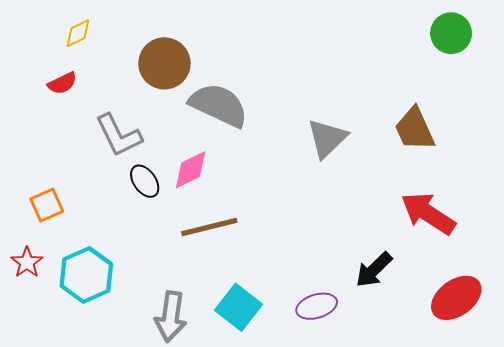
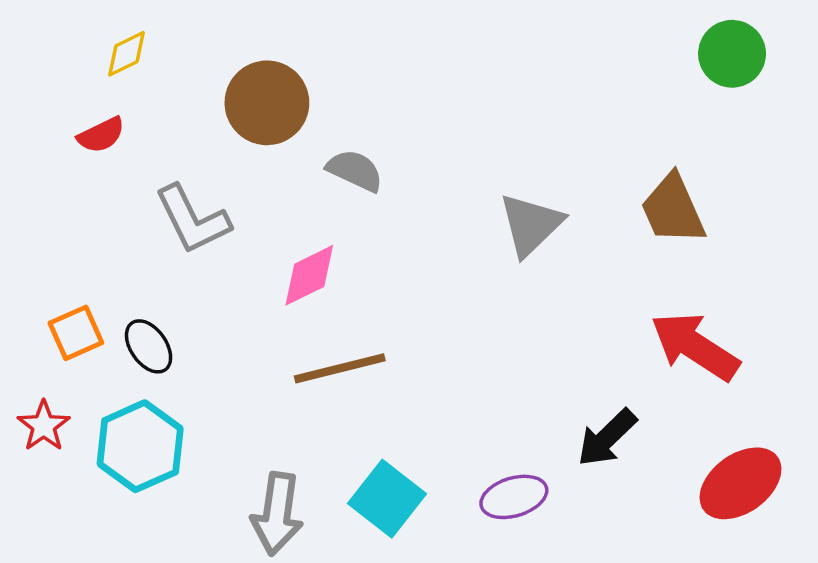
gray semicircle: (219, 105) -> (355, 170), size x0.6
black ellipse: (145, 181) -> (149, 346), moved

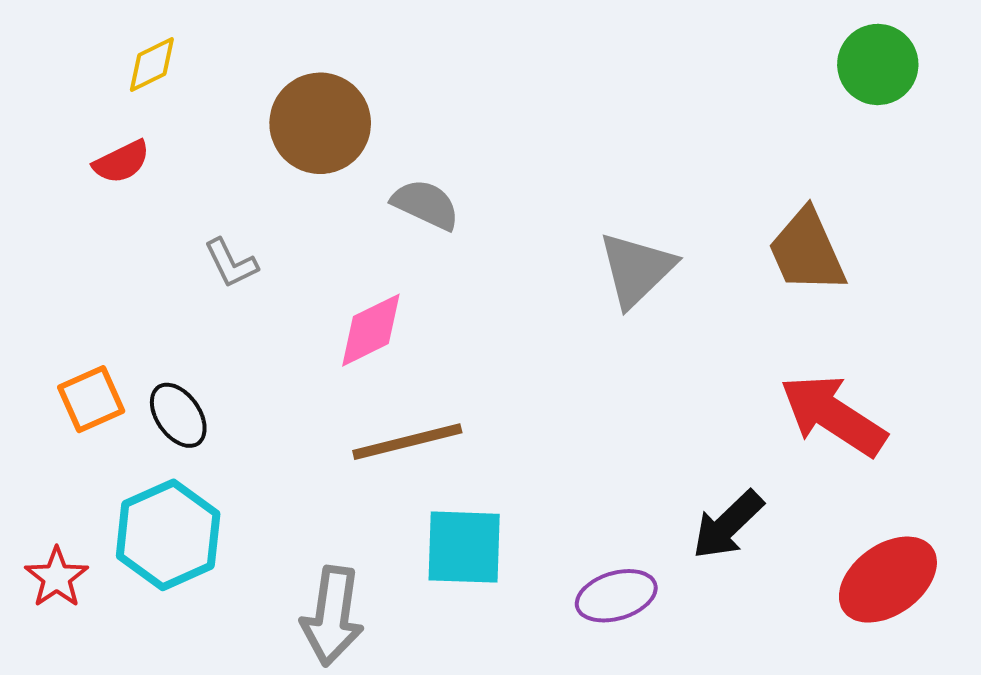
gray L-shape: (193, 220) -> (231, 263), size x0.6
red star: (44, 426) -> (57, 577), moved
cyan square: (387, 499) -> (464, 547), moved, turned -36

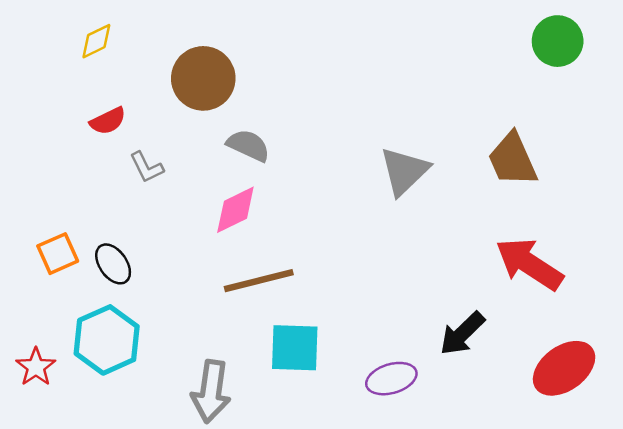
red semicircle: (121, 162) -> (108, 121), moved
gray semicircle: (426, 204) -> (248, 145), moved

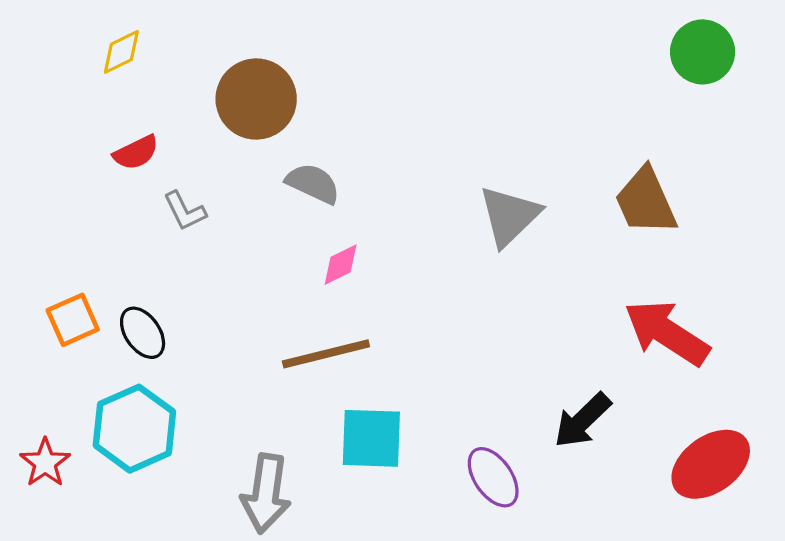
pink diamond: (235, 210) -> (341, 265), moved, size x0.7
purple ellipse: (391, 379) -> (493, 477), turned 72

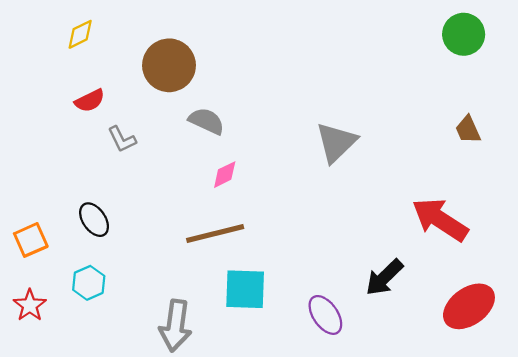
brown trapezoid: (646, 201) -> (468, 130), moved, size x0.6
orange square: (73, 320) -> (31, 240), moved
cyan hexagon: (134, 429) -> (89, 283), size x0.6

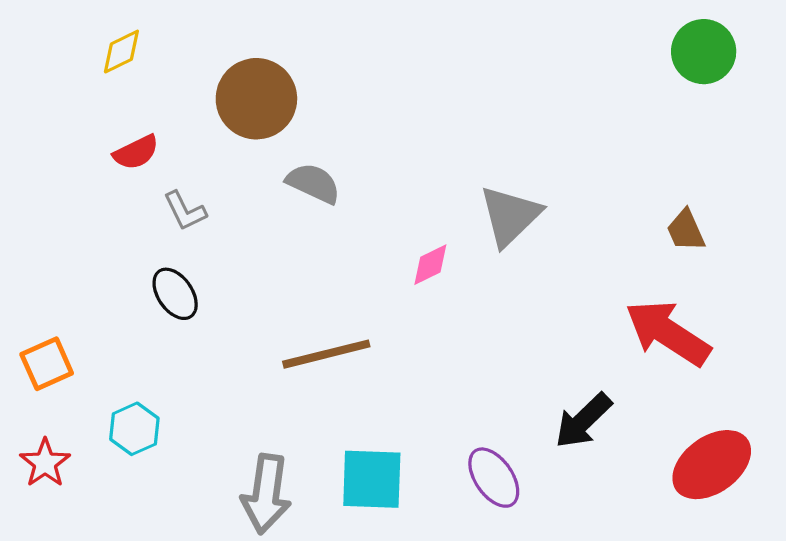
brown trapezoid: (468, 130) -> (686, 230), moved
pink diamond: (225, 175) -> (430, 265), moved
black ellipse: (94, 220) -> (175, 294), moved
cyan square: (245, 289) -> (372, 479), moved

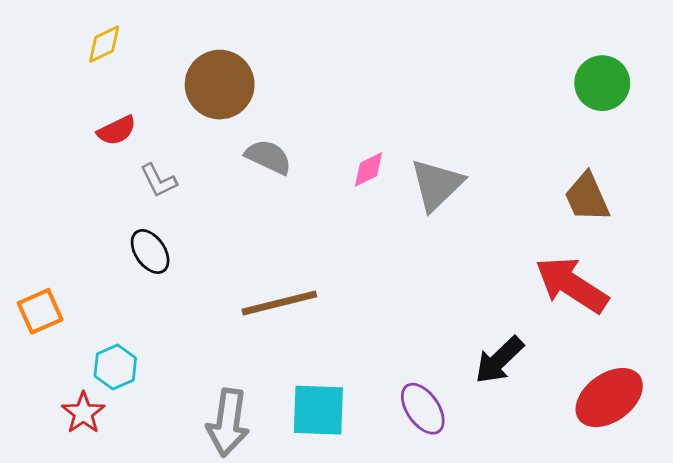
green circle: (704, 52) -> (602, 83), moved
brown trapezoid: (686, 230) -> (587, 197), size x1.4
pink diamond: (430, 265) -> (368, 169), moved
red star: (45, 463) -> (83, 413), moved

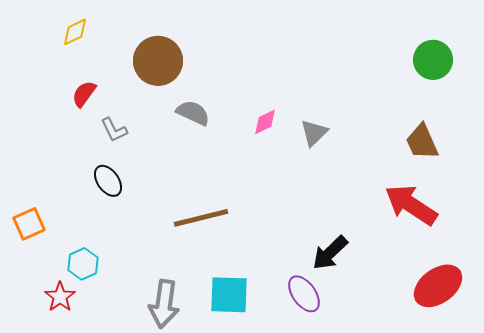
red semicircle: (117, 130) -> (84, 94), turned 152
gray triangle: (437, 185) -> (314, 133), size x0.7
black arrow: (499, 360) -> (330, 253), moved

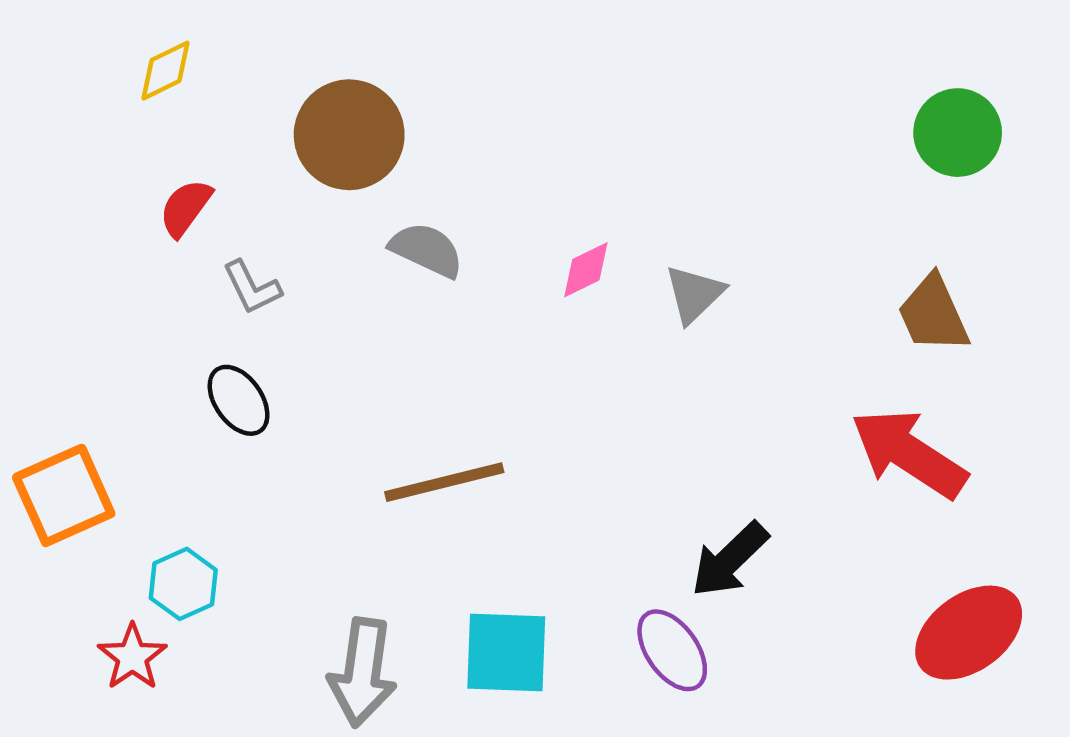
orange square: (29, 224) -> (64, 495), size x1.4

